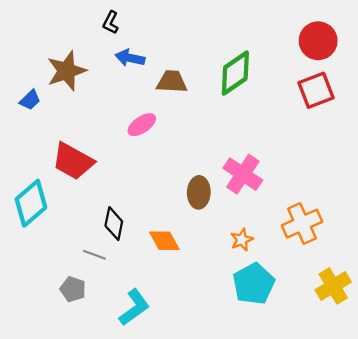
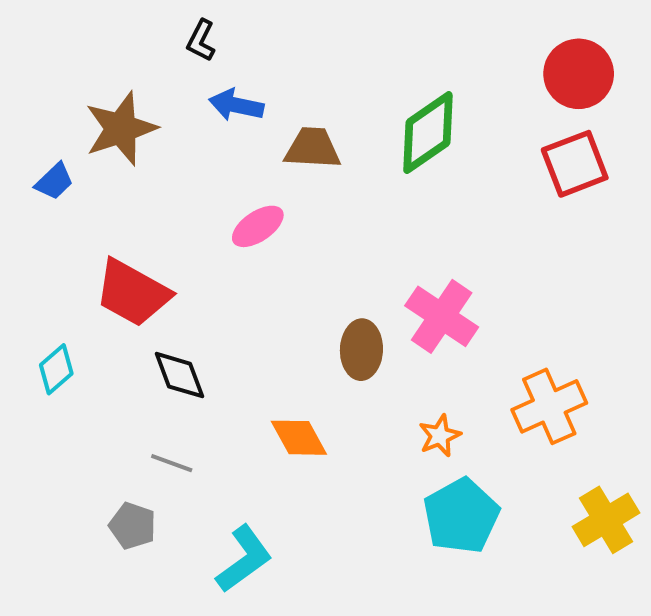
cyan diamond: (31, 203) -> (56, 369), size x0.6
black diamond: (114, 224) -> (180, 375), moved, turned -32

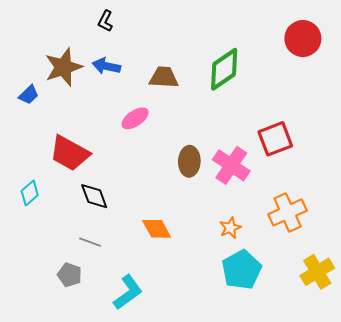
blue arrow: (236, 105) -> (106, 66), moved
red square: (575, 164) -> (275, 139), moved
brown ellipse: (361, 350) -> (189, 161), moved

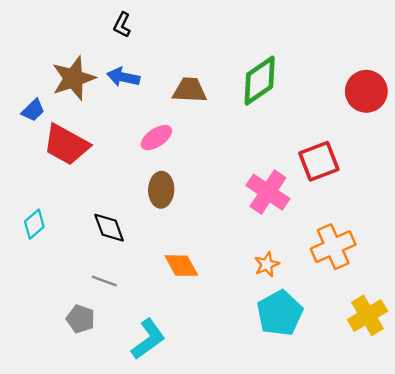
red circle: (303, 39) -> (366, 91), moved
red trapezoid: (70, 153) -> (66, 145), moved
brown ellipse: (189, 161) -> (161, 190), moved

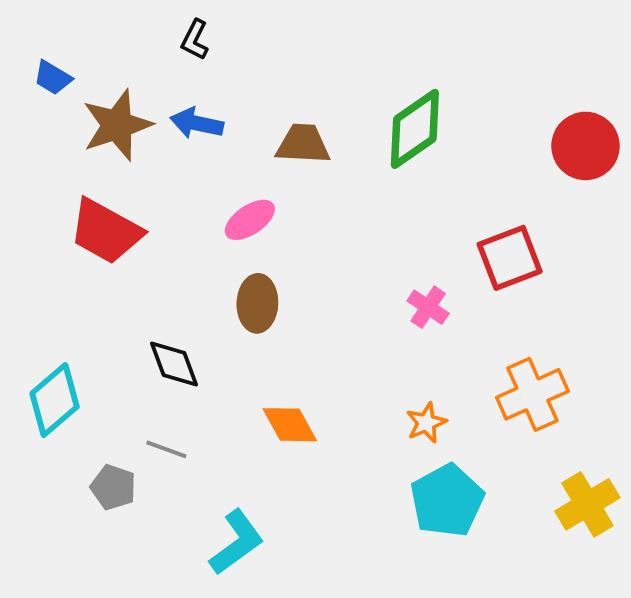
blue trapezoid: (33, 110) -> (53, 78), moved, turned 75
pink cross: (268, 192) -> (428, 307), size x0.6
cyan diamond: (34, 224) -> (55, 400), moved, size x1.5
gray pentagon: (81, 319) -> (113, 487), moved

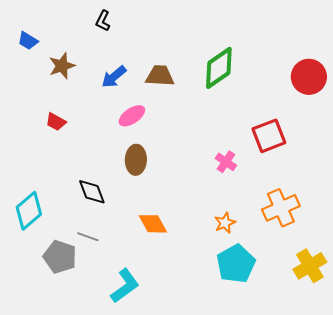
blue arrow: (197, 123) -> (114, 77), moved, turned -52
brown star: (117, 125) -> (62, 66), size x0.7
red trapezoid: (106, 231) -> (56, 122), size x0.5
gray pentagon: (113, 487) -> (60, 257), size x1.4

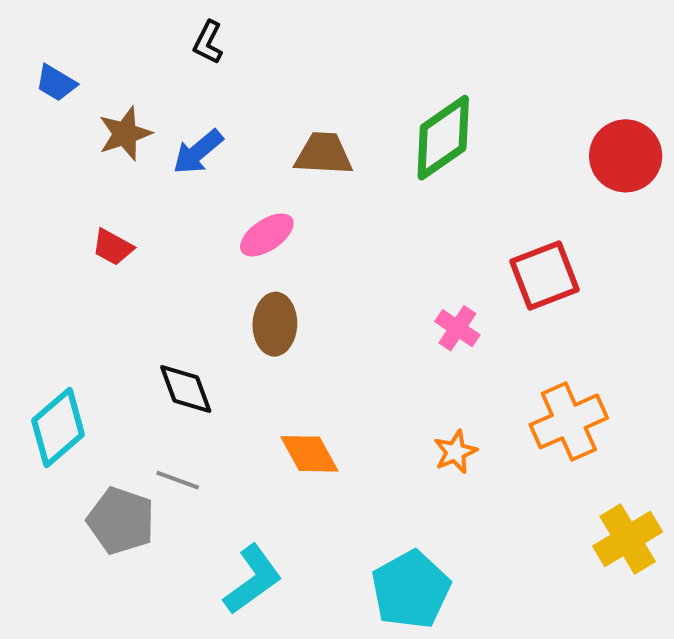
blue arrow: (114, 77) -> (198, 152), moved
cyan pentagon: (236, 264) -> (411, 590), moved

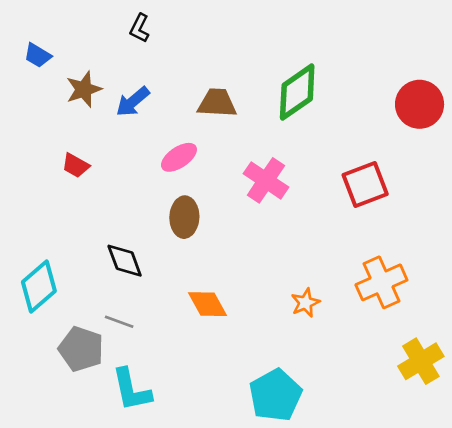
pink cross: (457, 328) -> (266, 180), moved, size x1.5
cyan L-shape: (253, 580) -> (131, 390), moved, turned 114

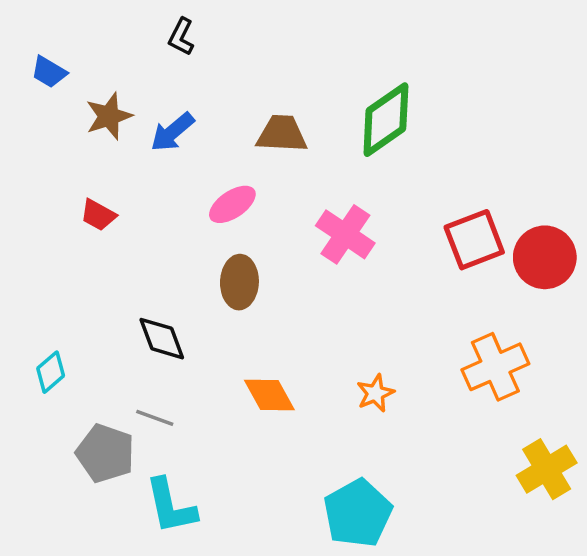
red circle: (420, 104) -> (545, 257), moved
cyan diamond: (39, 286) -> (51, 372), size x0.6
orange star: (305, 303) -> (375, 393), moved

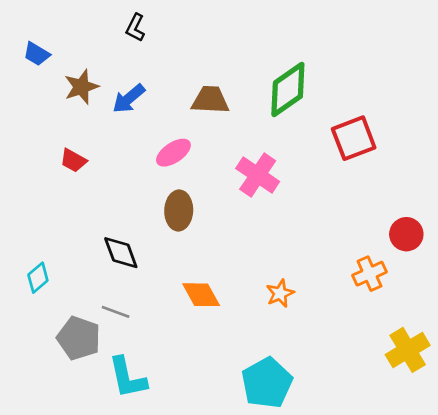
red square: (474, 240) -> (354, 138), moved
red circle: (545, 257) -> (406, 234), moved, size x0.7
orange cross: (495, 367) -> (369, 274), size x0.7

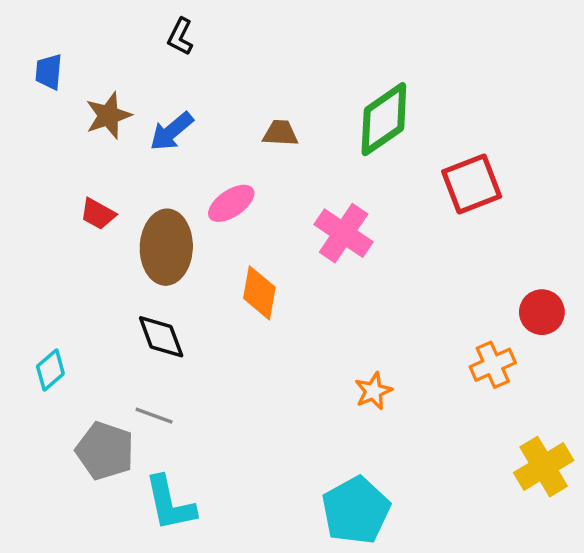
blue trapezoid: (37, 54) -> (49, 72), turned 64
brown trapezoid: (210, 100) -> (280, 133), size x0.7
brown ellipse: (179, 211) -> (166, 247), moved, size x1.4
orange diamond: (201, 295) -> (259, 293), moved, turned 39

